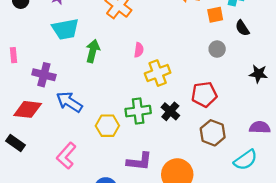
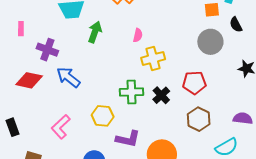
gray circle: (217, 49) -> (210, 42), size x1.6
yellow hexagon: (107, 126) -> (103, 116), moved
black rectangle: (16, 143) -> (13, 127), moved, turned 30

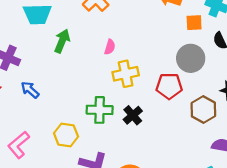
blue arrow: (68, 77) -> (30, 90), size x0.7
red pentagon: (194, 83) -> (169, 86), moved
brown hexagon: (199, 119) -> (203, 110), moved

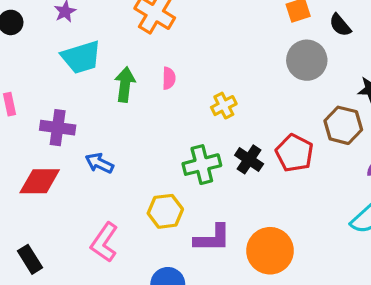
pink semicircle: (110, 47) -> (169, 78), moved
yellow cross: (126, 74) -> (224, 106), size x0.7
red pentagon: (169, 86) -> (294, 153), moved, turned -30

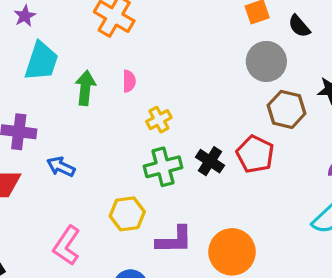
cyan trapezoid: (81, 57) -> (41, 61), turned -54
yellow cross: (224, 106) -> (159, 120), moved
brown hexagon: (343, 125) -> (287, 109), moved

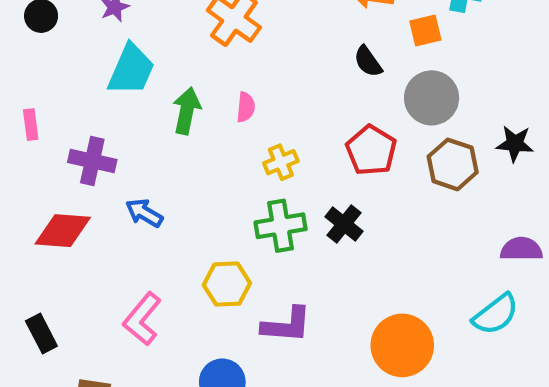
black semicircle: (299, 26) -> (368, 62), moved
red pentagon: (255, 154) -> (371, 150), moved
orange circle: (232, 252) -> (402, 345), moved

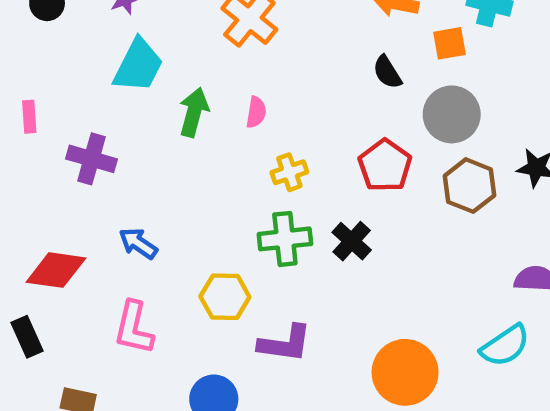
blue arrow: (144, 213) -> (138, 243), moved
red diamond: (63, 231) -> (56, 270), moved
pink L-shape: (142, 319) -> (134, 328), turned -30

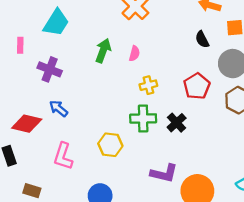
cyan trapezoid: (138, 66) -> (56, 23), moved
blue arrow: (138, 243) -> (58, 109), moved
purple L-shape: (285, 343) -> (164, 173), moved

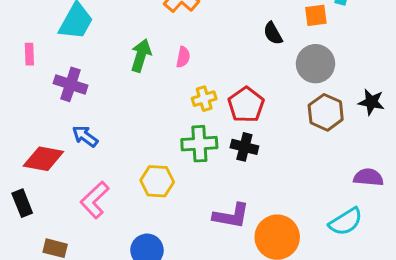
red pentagon: (197, 86) -> (246, 105), moved
black cross: (177, 123) -> (244, 147), turned -30
pink L-shape: (63, 156) -> (95, 200), turned 32

